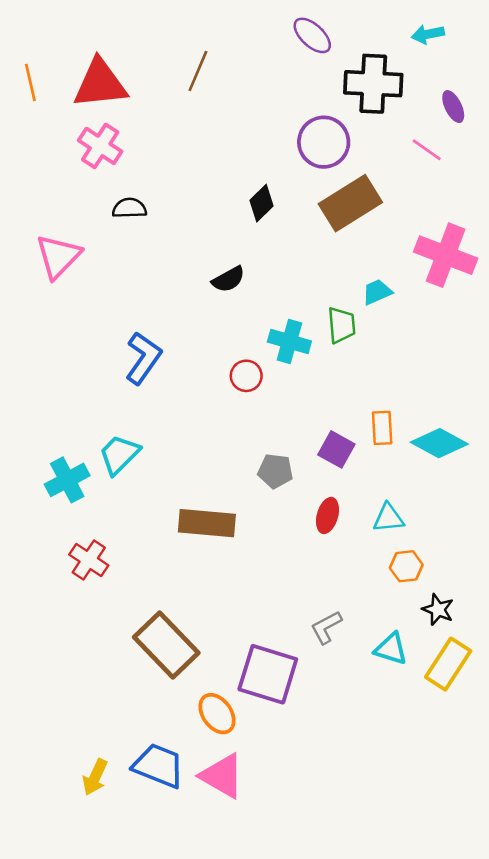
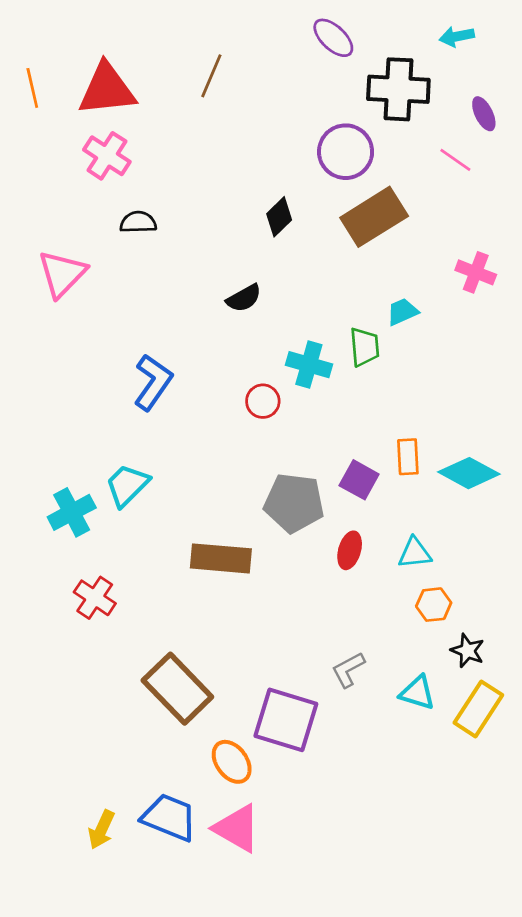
pink cross: (446, 255) -> (476, 272), size x0.6
gray pentagon: (275, 471) -> (294, 503), size x1.6

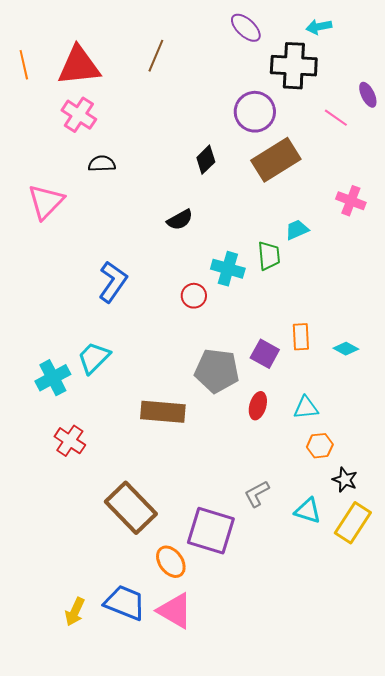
cyan arrow: (457, 36) -> (319, 27), moved
purple ellipse: (484, 114) -> (368, 95), moved
cyan diamond: (469, 473) -> (346, 349), size x0.6

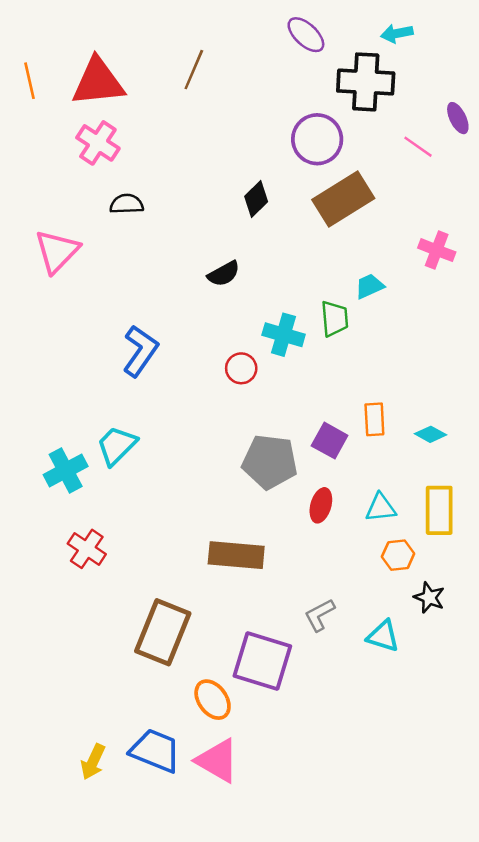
brown rectangle: (163, 412) -> (236, 555), moved
brown rectangle: (131, 508) -> (163, 632), turned 66
yellow rectangle: (353, 523) -> (439, 510), moved, turned -33

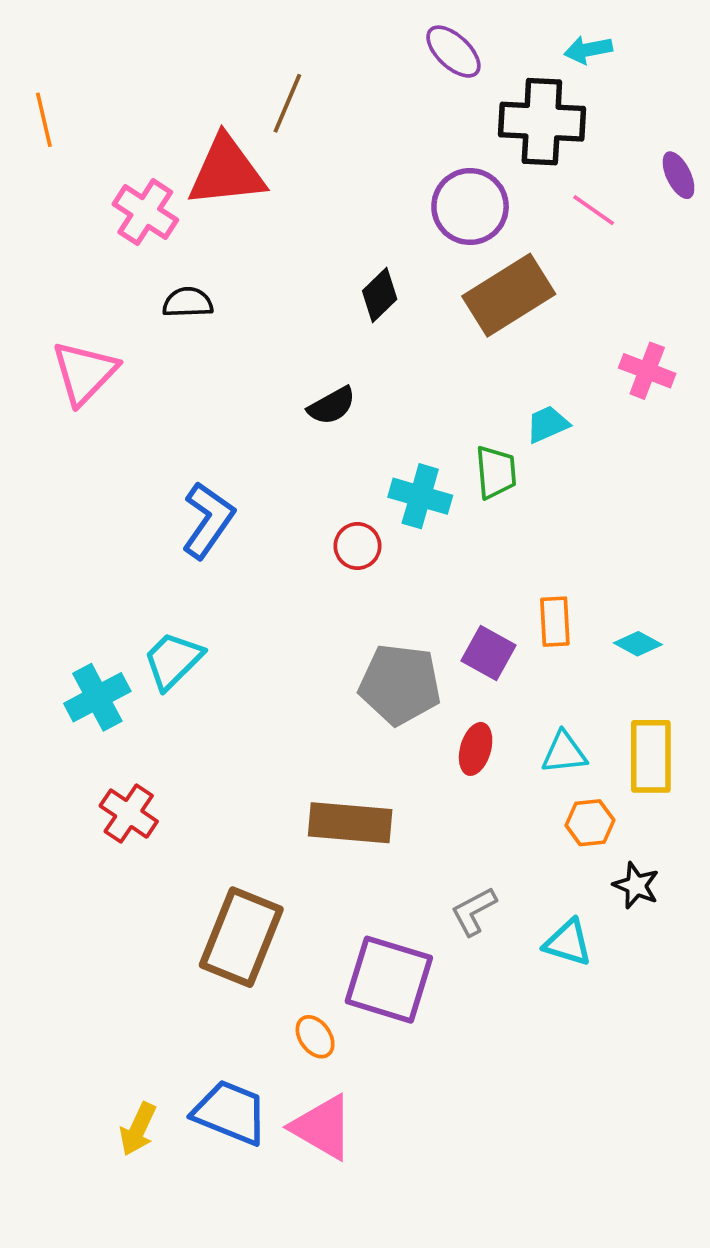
red triangle: (98, 82) -> (226, 171), moved
pink line: (418, 147) -> (594, 210), moved
orange ellipse: (213, 700) -> (315, 1037), size x0.7

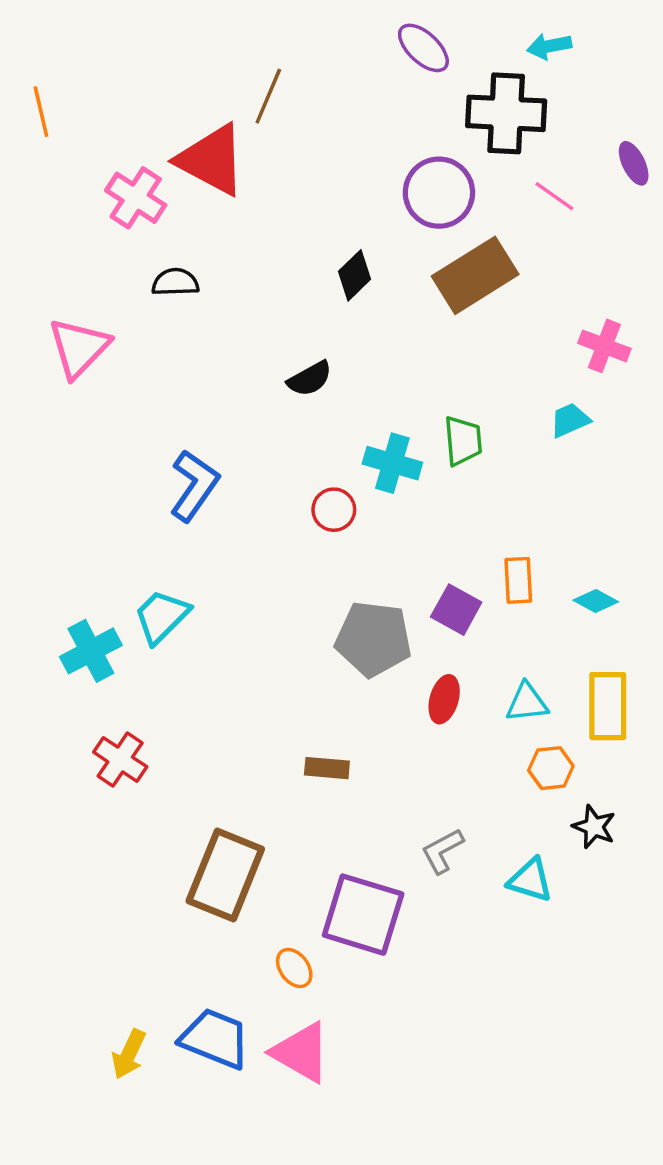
red triangle: (226, 171) -> (211, 160), turned 34
cyan trapezoid: (548, 424) -> (570, 420), moved
brown rectangle: (350, 823) -> (327, 768), size x0.6

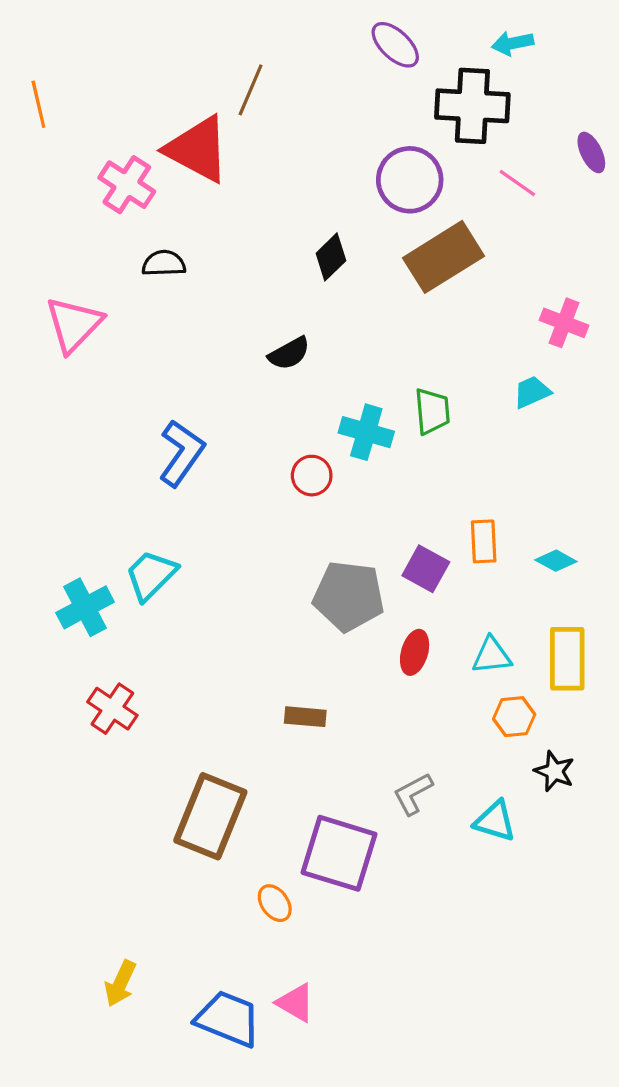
blue trapezoid: (215, 1039) -> (228, 1019), moved
pink triangle: (301, 1052) -> (296, 1003), moved, size x0.7

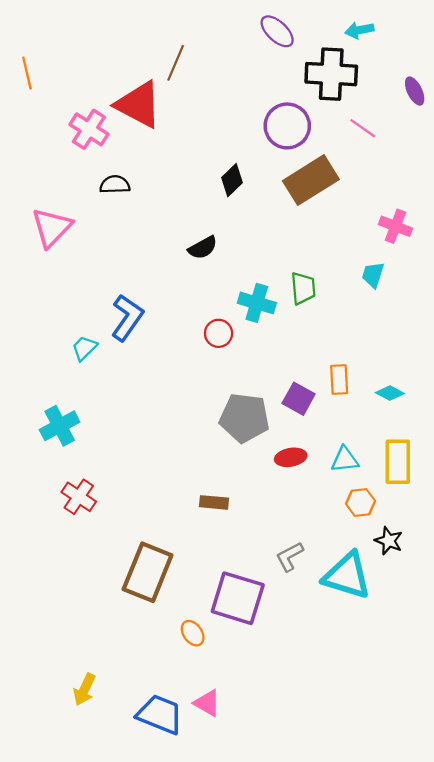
purple ellipse: (591, 152) -> (415, 91), moved
cyan trapezoid: (532, 392) -> (373, 275), turned -48
cyan trapezoid: (151, 575) -> (84, 348), moved, size x0.7
red ellipse: (415, 652) -> (291, 457), turned 64
cyan triangle: (495, 821) -> (347, 576), size x1.6

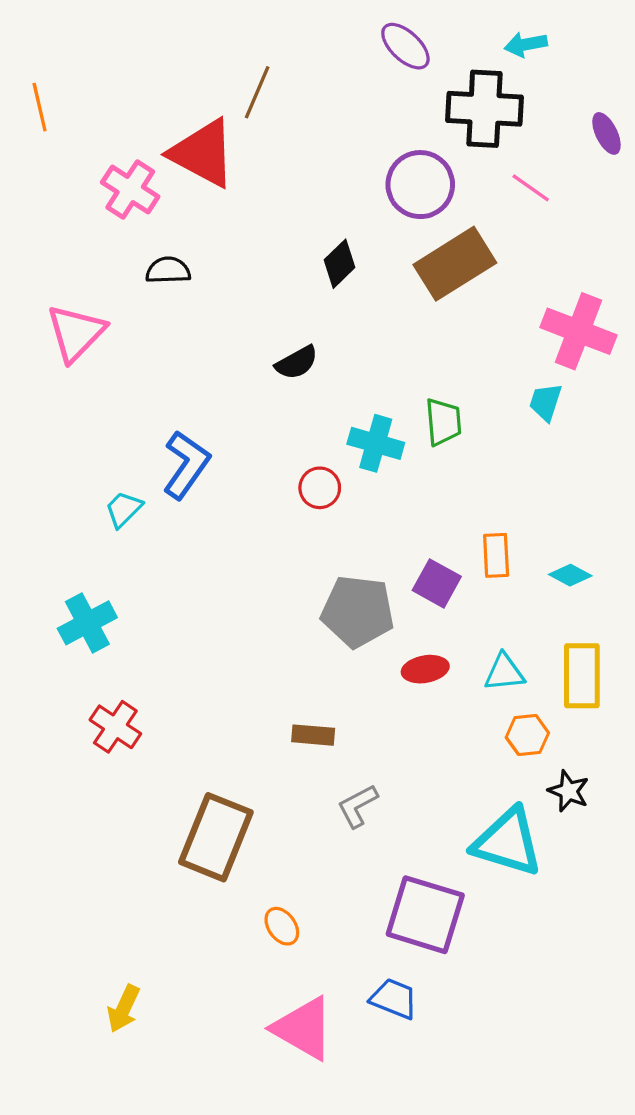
pink cross: (395, 226) -> (578, 331), size x1.5
gray L-shape: (290, 557) -> (358, 806), moved
purple square: (238, 598) -> (425, 915), moved
pink triangle: (207, 703) -> (303, 1028), size x1.6
blue trapezoid: (160, 714) -> (394, 999), moved, size x0.7

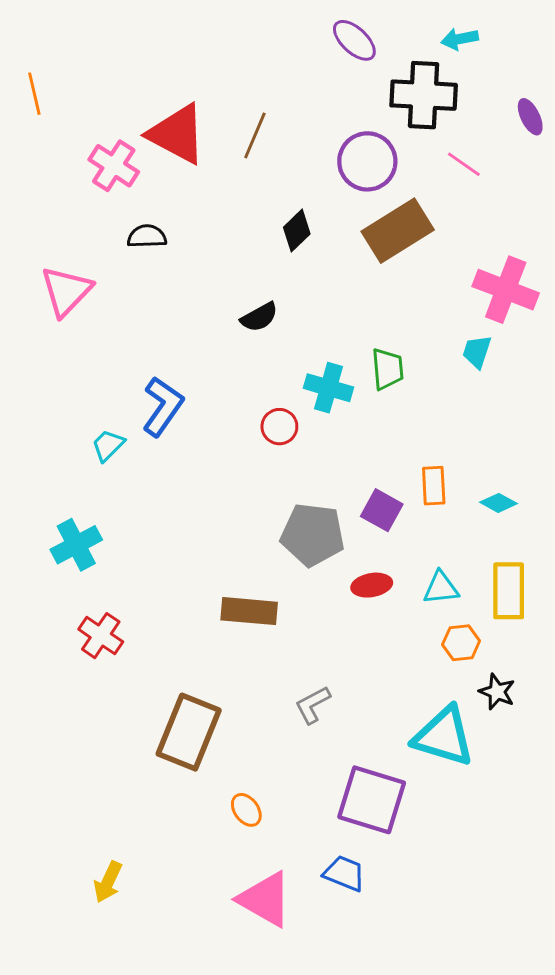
brown line: (257, 92) -> (255, 135), moved
brown rectangle: (313, 735) -> (249, 611), moved, size x1.5

